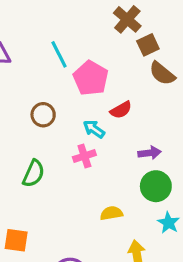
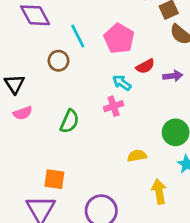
cyan line: (59, 54) -> (78, 36), moved
brown circle: (43, 115) -> (59, 61), moved
purple arrow: (149, 153) -> (173, 76), moved

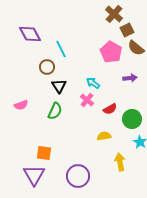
pink pentagon: (119, 39) -> (111, 52), moved
red semicircle: (145, 66) -> (110, 109), moved
black triangle: (14, 84) -> (59, 86), moved
pink cross: (114, 106) -> (87, 100), turned -32

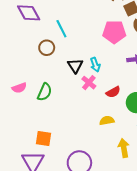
pink pentagon: (111, 52) -> (114, 32), turned -30
cyan arrow: (93, 83) -> (95, 65), turned -144
black triangle: (59, 86) -> (75, 66), moved
green semicircle: (55, 111) -> (45, 92), moved

